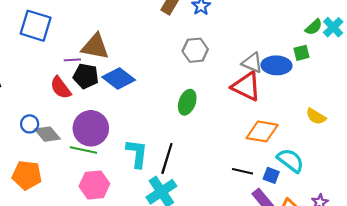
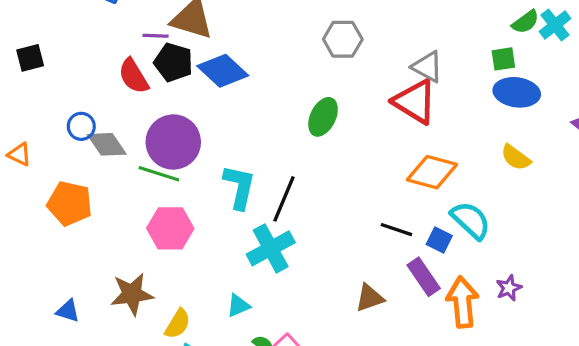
blue ellipse: (276, 65) -> (517, 92), moved

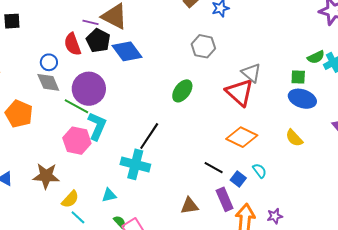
blue circle: (81, 126) -> (49, 62), moved
cyan L-shape: (239, 187) -> (97, 126), moved
cyan semicircle: (471, 220) -> (260, 171), size x0.6
cyan cross: (271, 248) -> (135, 164), turned 32

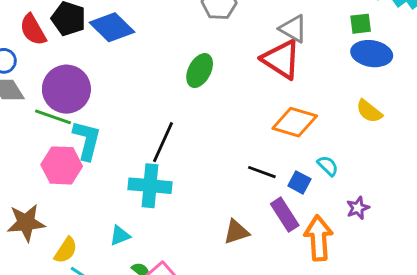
purple star: (275, 216) -> (358, 208), moved

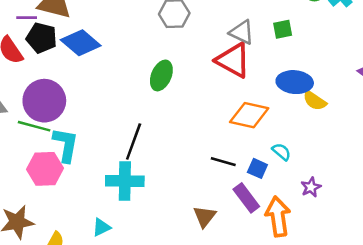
green square: (361, 24) -> (283, 29), moved
blue ellipse: (372, 54) -> (295, 82), moved
brown triangle: (236, 232) -> (205, 216), turned -30

